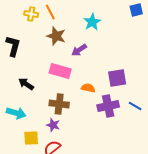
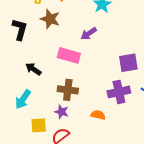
brown star: (56, 36) -> (50, 19), moved
orange semicircle: (88, 88) -> (98, 115), moved
cyan arrow: (16, 113) -> (23, 99), turned 108

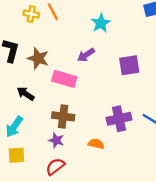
brown star: (50, 19) -> (38, 58), moved
purple square: (128, 63) -> (129, 65), moved
yellow square: (39, 125) -> (17, 155), moved

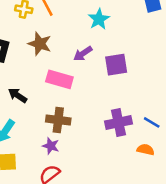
brown star: (38, 58) -> (40, 44), moved
purple square: (129, 65) -> (116, 65), moved
orange semicircle: (96, 144) -> (146, 150), moved

